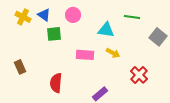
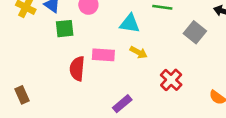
brown rectangle: (20, 67) -> (22, 95), moved
red semicircle: (56, 83) -> (77, 69), moved

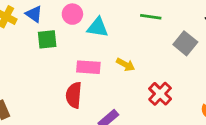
cyan triangle: (130, 24) -> (98, 27), moved
red semicircle: (77, 69) -> (74, 95), moved

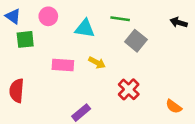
cyan triangle: (98, 27) -> (85, 28), moved
gray square: (185, 43) -> (136, 41), moved
red semicircle: (74, 95) -> (17, 91), moved

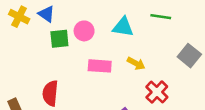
pink circle: (48, 16) -> (84, 31), moved
gray square: (136, 41) -> (189, 56), moved
red cross: (129, 89) -> (157, 92), moved

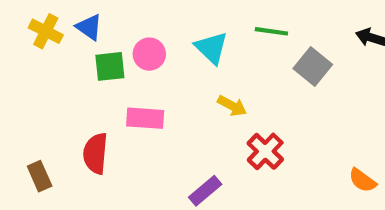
cyan triangle: (123, 27) -> (211, 48), turned 35
gray square: (189, 56) -> (313, 66), moved
pink rectangle: (100, 66) -> (145, 118), moved

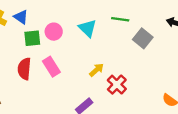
yellow arrow: (232, 106) -> (97, 70), moved, turned -70
pink rectangle: (145, 118) -> (51, 67), turned 54
red semicircle: (95, 153) -> (24, 69), moved

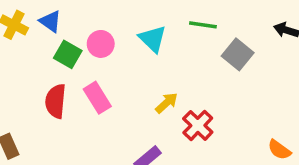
green square: (32, 38) -> (68, 54), turned 36

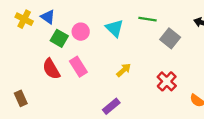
red semicircle: (56, 101) -> (51, 69), turned -35
red cross: (198, 125) -> (167, 81), moved

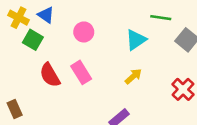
cyan triangle: (115, 28) -> (136, 40), moved, turned 42
green square: (59, 38) -> (33, 40), moved

